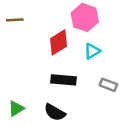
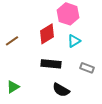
brown line: (15, 20) -> (12, 41), moved, turned -32
black semicircle: (55, 112) -> (61, 90), moved

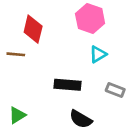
red diamond: (47, 34) -> (33, 29), moved, turned -45
brown line: (12, 41) -> (16, 54), turned 40

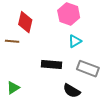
gray rectangle: (115, 90) -> (88, 69), size x1.5
black semicircle: (81, 119) -> (72, 91), moved

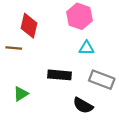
cyan triangle: (75, 41) -> (86, 48), turned 32
green triangle: (13, 88) -> (21, 94), moved

